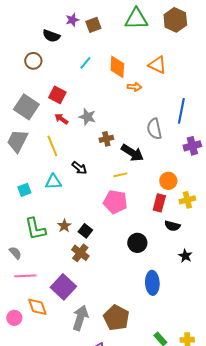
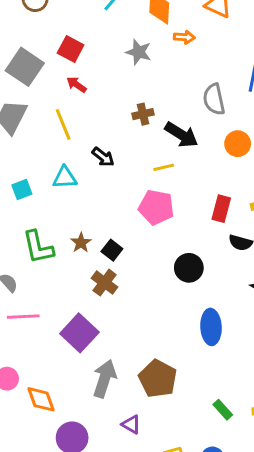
gray star: (87, 117) -> (139, 52), moved
orange circle: (168, 181) -> (238, 144), moved
orange diamond: (37, 307) -> (41, 399), moved

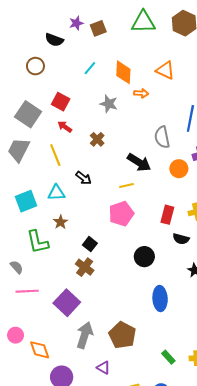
brown cross: (143, 114) -> (97, 139), moved, turned -32
cyan square: (22, 189) -> (26, 201), size x1.5
pink pentagon: (156, 207) -> (121, 214), turned -30
brown star: (81, 243) -> (61, 222), moved

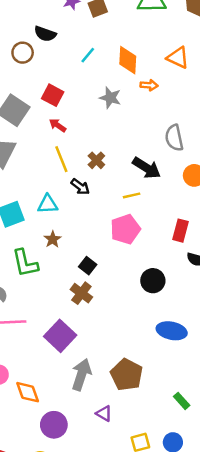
black semicircle: (54, 40) -> (45, 34), moved
brown cross: (97, 139) -> (96, 160), moved
yellow line: (55, 155) -> (61, 159), moved
blue ellipse: (160, 298) -> (172, 331), turned -75

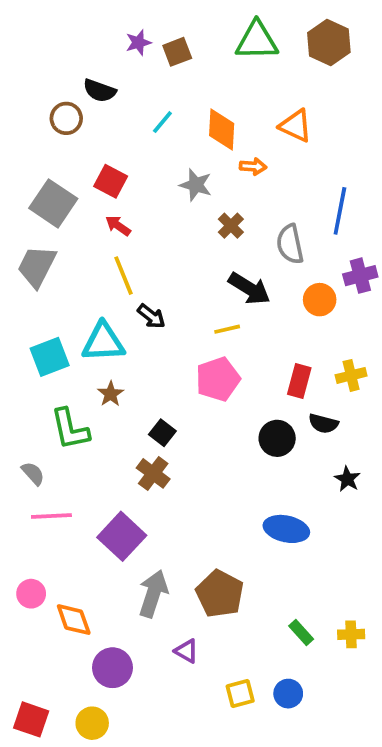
brown cross: (96, 160) -> (231, 226), moved
cyan triangle: (48, 204) -> (103, 342), size x1.4
black circle: (153, 281) -> (277, 438), moved

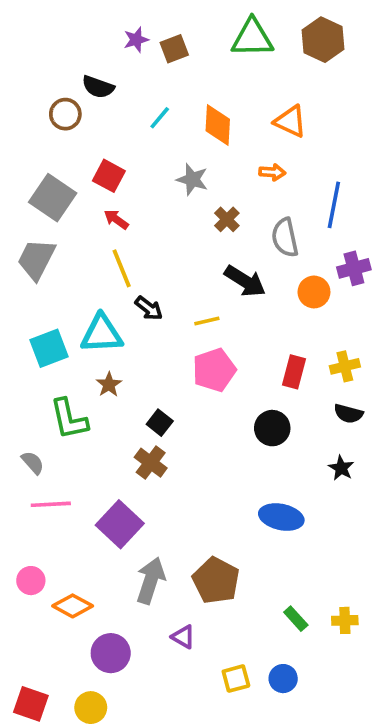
orange arrow: (253, 166) -> (272, 172), moved
yellow line: (227, 329) -> (207, 321), moved
black semicircle: (323, 424) -> (348, 414), moved
orange diamond: (74, 620) -> (73, 606), turned -42

